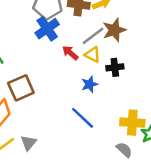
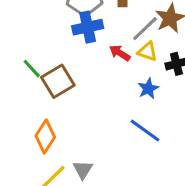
blue cross: (47, 29) -> (88, 27), turned 30
brown square: (21, 88) -> (58, 81), moved

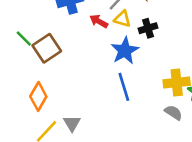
blue star: (148, 89) -> (125, 51), size x1.5
blue line: (145, 131) -> (124, 87), turned 40

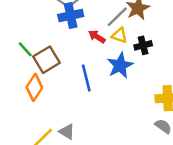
blue line: (124, 87) -> (86, 78), moved
orange diamond: (38, 96) -> (34, 87), moved
gray triangle: (72, 123) -> (67, 132), turned -30

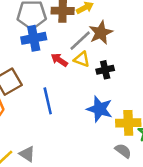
blue star: (120, 65) -> (100, 109), moved, turned -30

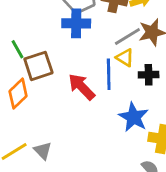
red arrow: (59, 60) -> (82, 87), moved, size x1.5
blue line: (48, 101) -> (109, 74), moved

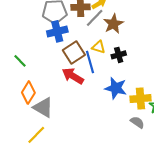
gray line: (127, 37) -> (95, 18), moved
brown square: (38, 66) -> (74, 52), moved
gray triangle: (43, 151) -> (43, 107), moved, size x1.5

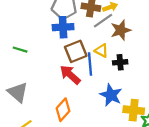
green line: (20, 61) -> (20, 50), turned -40
orange diamond: (28, 93) -> (63, 110), moved
gray triangle: (43, 107) -> (18, 92), moved

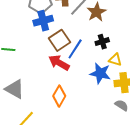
yellow triangle: (101, 51) -> (115, 60), moved
blue line: (90, 64) -> (75, 49), turned 50

